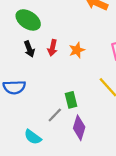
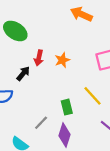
black arrow: (29, 49) -> (23, 74), moved, turned -120
green rectangle: (71, 100) -> (67, 107), moved

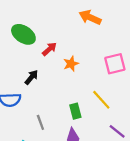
red arrow: (39, 58) -> (49, 49), moved, turned -144
gray line: (41, 123) -> (40, 122), moved, turned -64

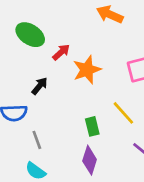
orange star: (71, 64) -> (87, 70), size x1.5
gray line: (40, 122) -> (37, 140), moved

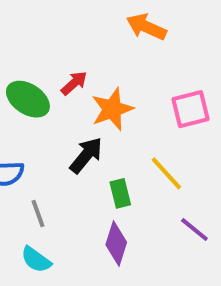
green ellipse: (30, 35) -> (28, 99), moved
black arrow: (40, 86) -> (86, 155), moved, size x1.4

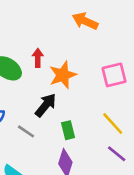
red arrow: (74, 83) -> (38, 58), turned -48
yellow line: (166, 173) -> (113, 124), moved
gray line: (38, 213) -> (26, 131), moved, turned -36

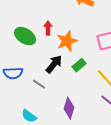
green rectangle: (68, 130) -> (79, 65), moved, turned 64

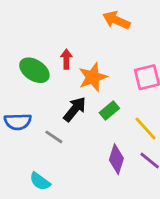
purple diamond: (69, 108) -> (116, 159), moved

